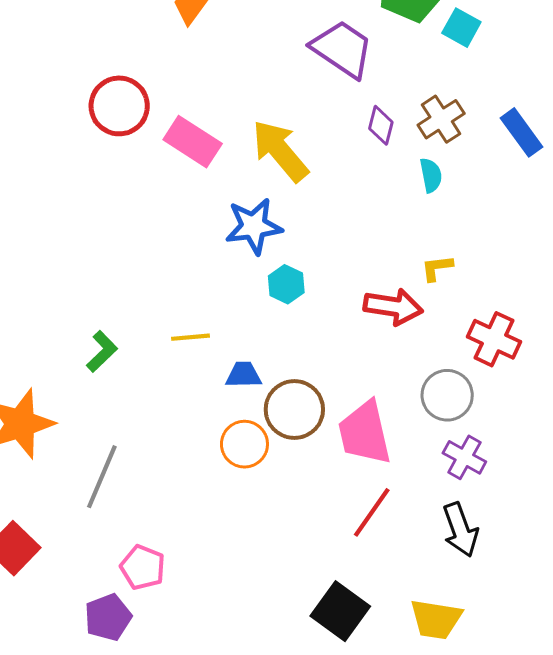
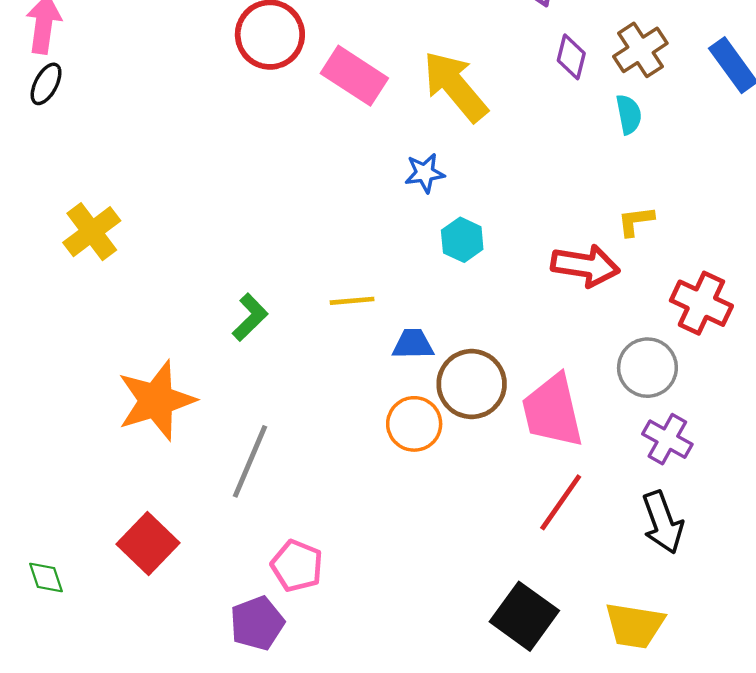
blue star: (254, 226) -> (425, 173), size x0.6

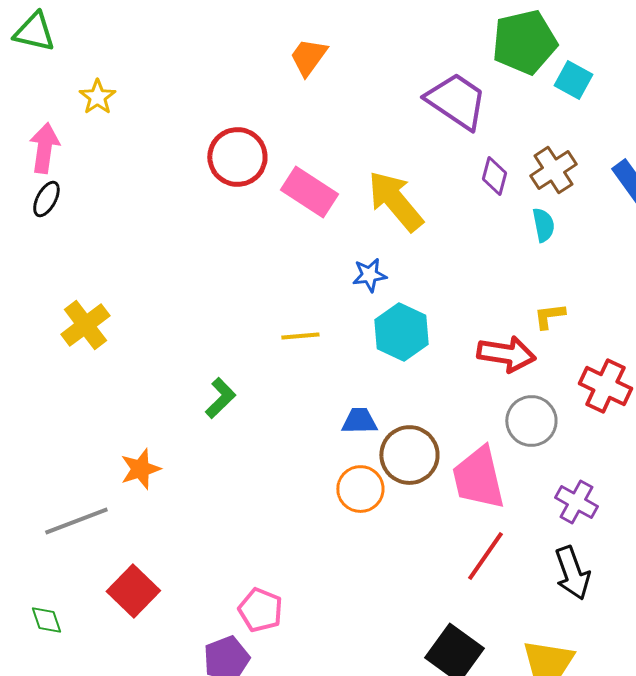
cyan hexagon: (462, 240) -> (401, 332), size x1.5
yellow line: (352, 301) -> (300, 336), moved
gray circle: (647, 368) -> (531, 421), moved
orange star: (156, 400) -> (140, 469), size x0.6
gray line: (250, 461) -> (76, 521), moved, turned 46

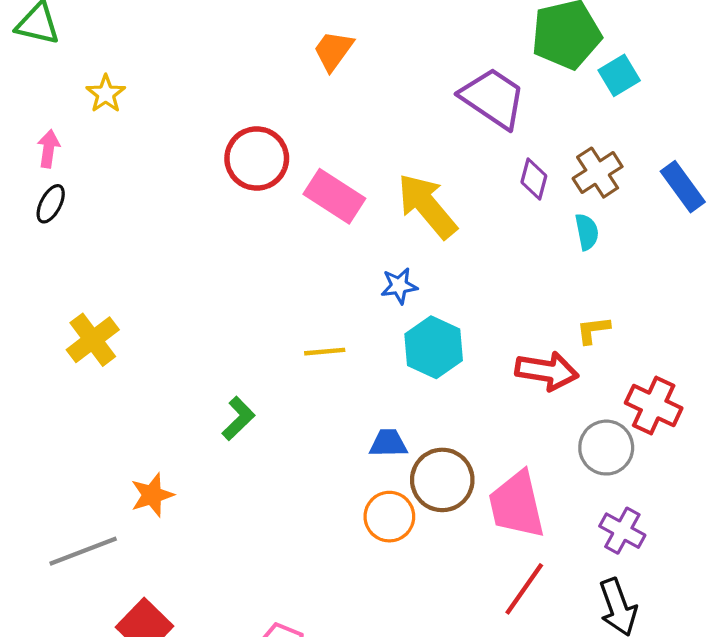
cyan square: (573, 80) -> (619, 75), turned 30
pink arrow: (44, 148) -> (49, 149), size x0.7
gray circle: (531, 421) -> (606, 448), moved

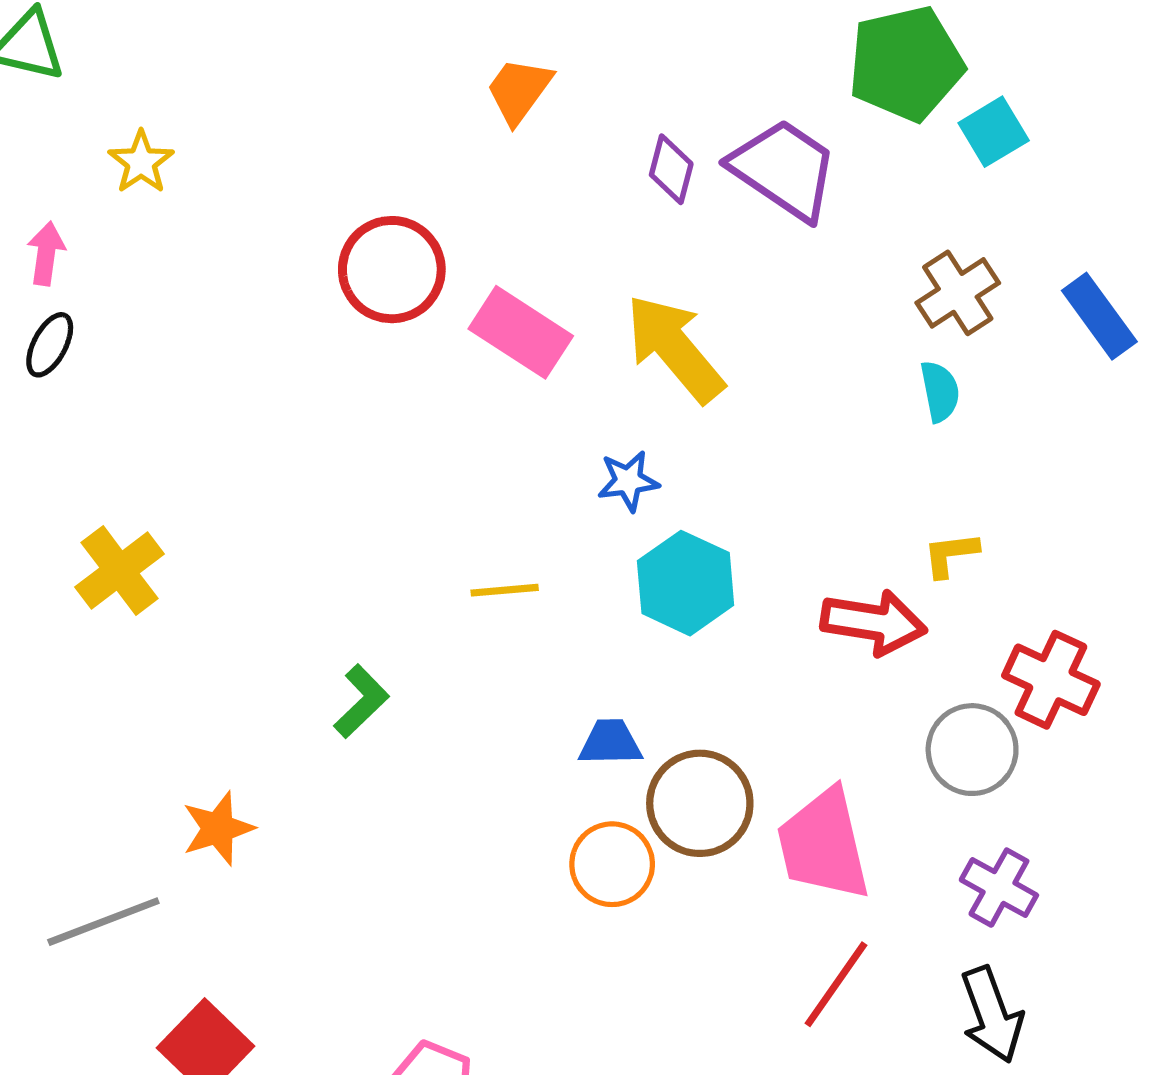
purple diamond: (534, 179) -> (671, 169), moved

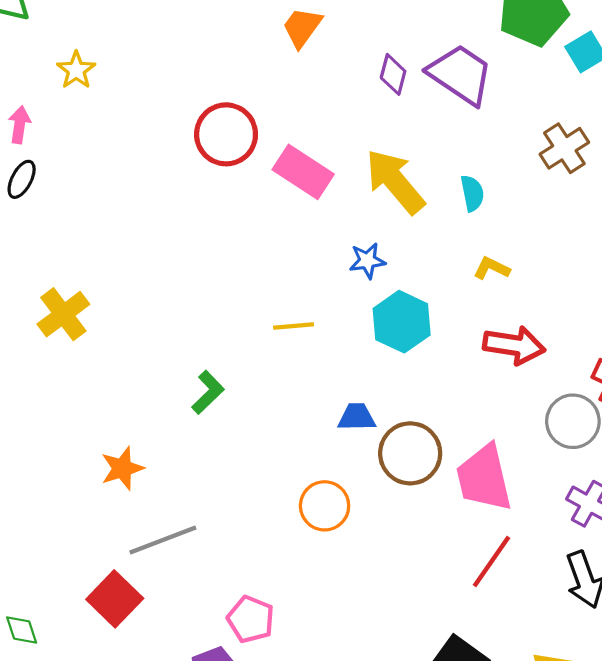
cyan semicircle: (940, 391) -> (472, 193), moved
yellow L-shape: (951, 554) -> (492, 268), moved, turned 33
orange circle: (612, 864) -> (325, 506), moved
gray line: (103, 922) -> (163, 540), moved

